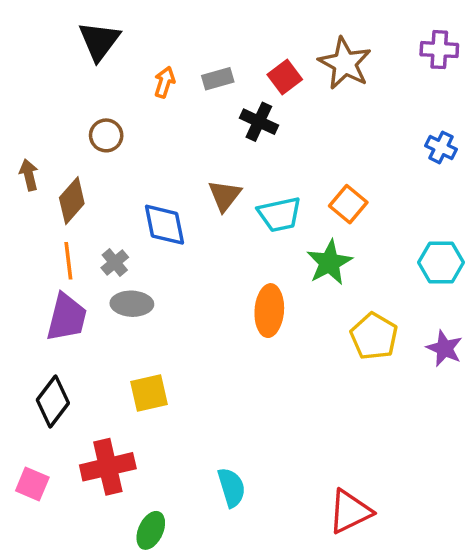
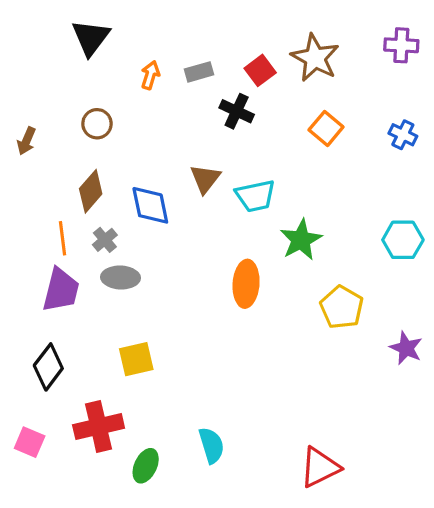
brown arrow: (29, 175) -> (26, 141), moved, turned -144
brown diamond: (72, 201) -> (91, 191), moved
orange square: (348, 204) -> (326, 128), moved
purple star: (444, 348) -> (406, 348), moved
green ellipse: (151, 530) -> (146, 466), moved

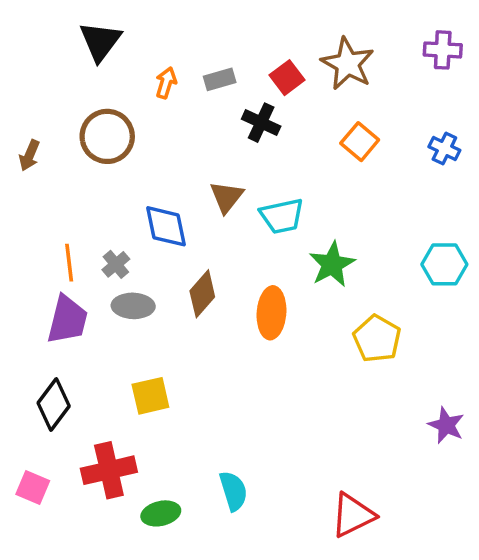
brown circle: (97, 124) -> (107, 136), size x1.6
brown diamond: (91, 191) -> (202, 294), moved
purple star: (406, 348) -> (446, 425), moved
green ellipse: (146, 466) -> (161, 513), turned 52

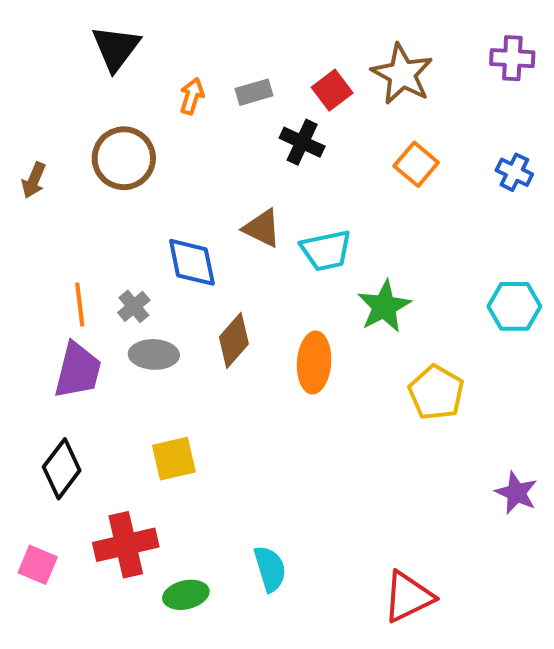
brown triangle: (227, 197) -> (262, 228), turned -42

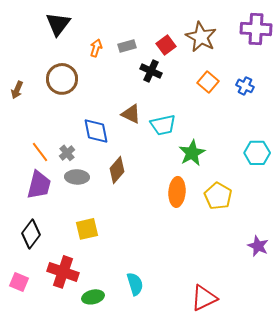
purple cross: (512, 58) -> (256, 29), size x1.4
blue cross: (514, 172) -> (245, 86), moved
orange line: (80, 304) -> (40, 152), turned -30
orange ellipse: (314, 362) -> (177, 192), moved
red cross: (126, 545) -> (63, 272), turned 32

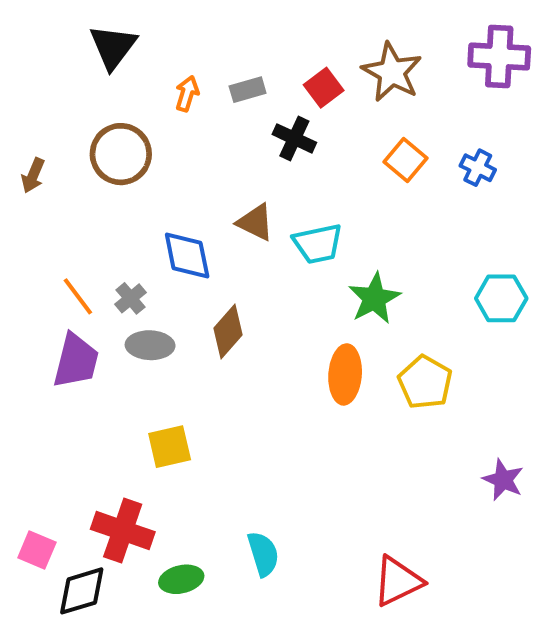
black diamond: (31, 234) -> (82, 591), moved, turned 36

